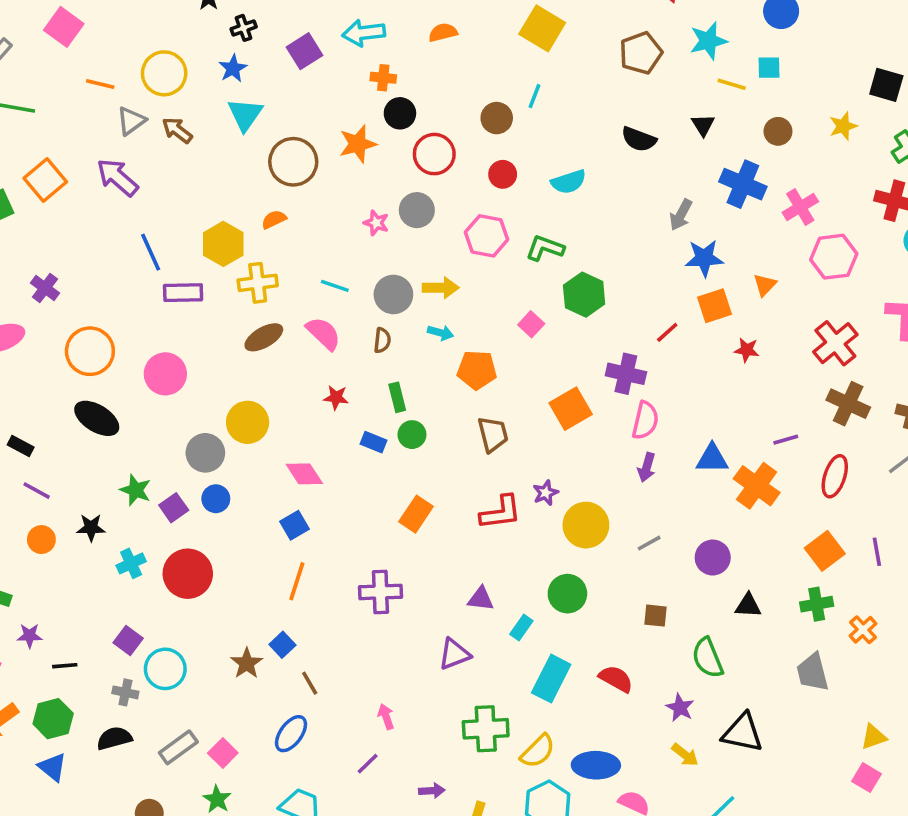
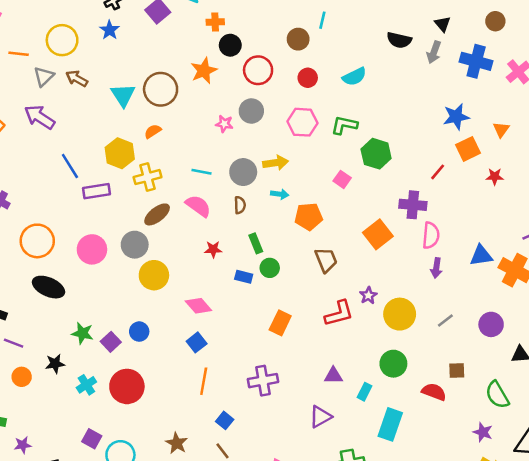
cyan triangle: (245, 114) -> (123, 95), moved
gray arrow: (681, 215) -> (434, 52), moved
gray circle: (205, 453) -> (135, 245), moved
blue square: (282, 645) -> (225, 420), moved
red semicircle: (616, 679) -> (434, 392), moved

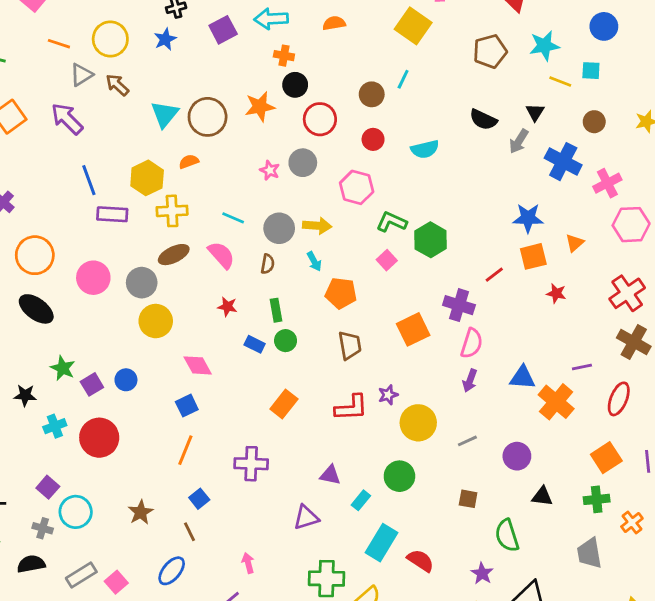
green L-shape: (344, 125) -> (391, 222), moved
cyan arrow: (280, 194) -> (314, 261), turned 42
red semicircle: (434, 392) -> (420, 561), moved

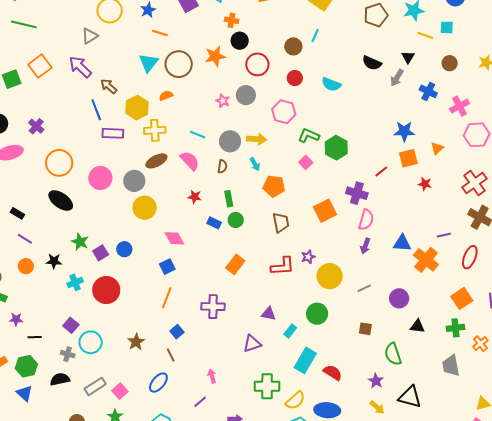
orange line: (59, 44) -> (160, 33), moved
brown arrow: (117, 85) -> (109, 86), moved
cyan semicircle: (425, 149) -> (331, 84), turned 36
blue cross: (563, 162) -> (428, 91), size x0.7

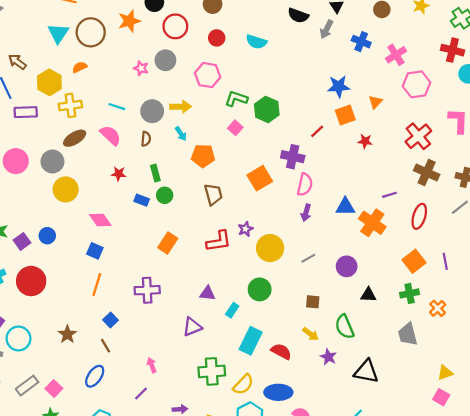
blue square: (167, 267) -> (95, 251), turned -35
yellow arrow: (377, 407) -> (311, 334), moved

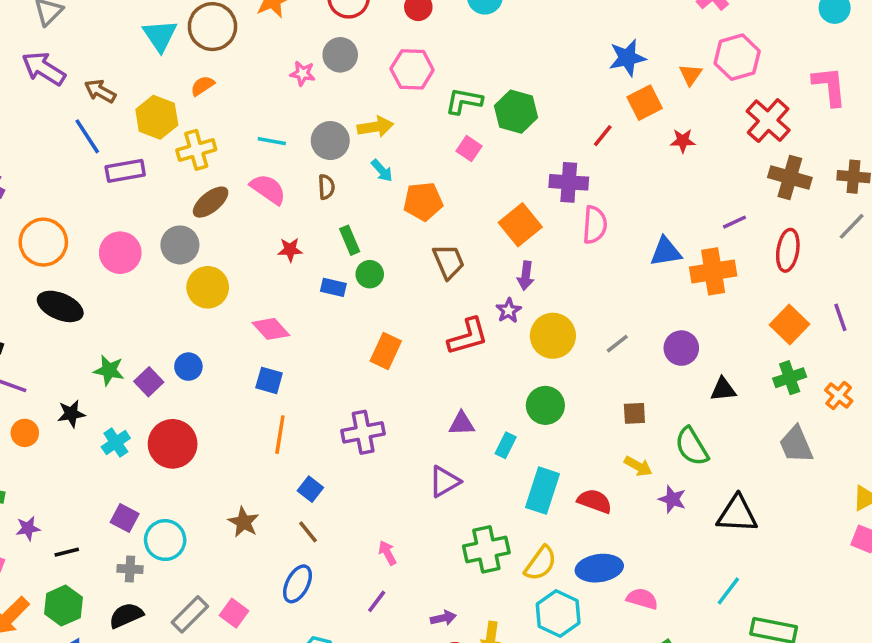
pink hexagon: (417, 84) -> (737, 57), moved
purple arrow: (306, 213) -> (526, 276), moved
orange cross: (372, 223) -> (713, 271), turned -36

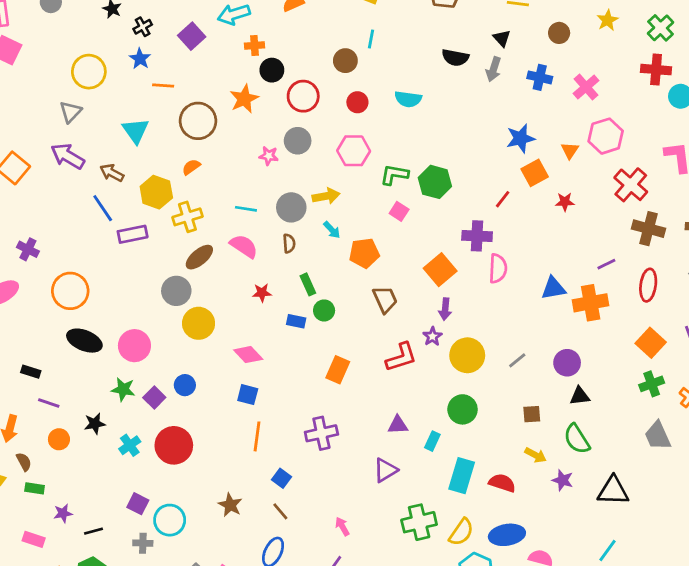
cyan triangle: (160, 36) -> (136, 131), moved
pink circle: (120, 253) -> (134, 346), moved
black triangle: (723, 389) -> (580, 396), moved

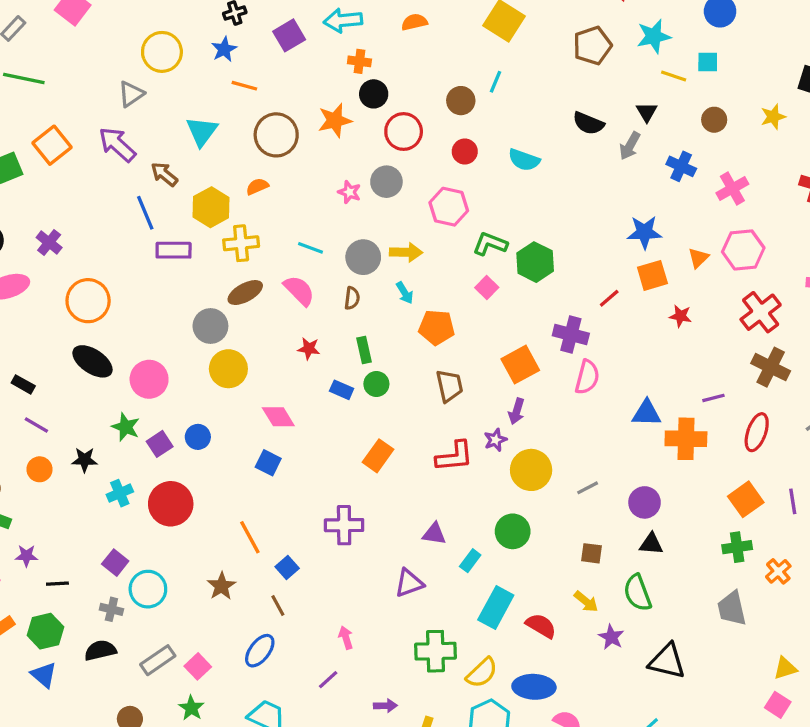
orange line: (257, 436) -> (250, 537), moved, turned -48

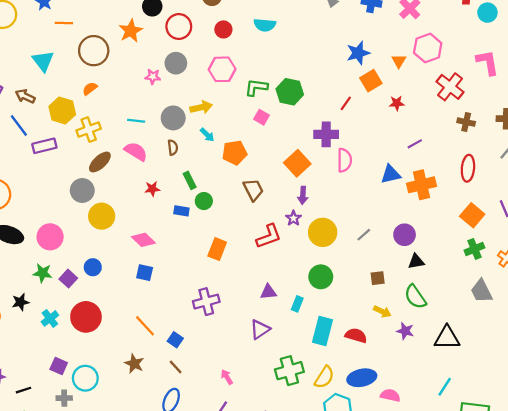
brown cross: (771, 367) -> (466, 122), size x0.7
purple line: (713, 398) -> (415, 144), moved

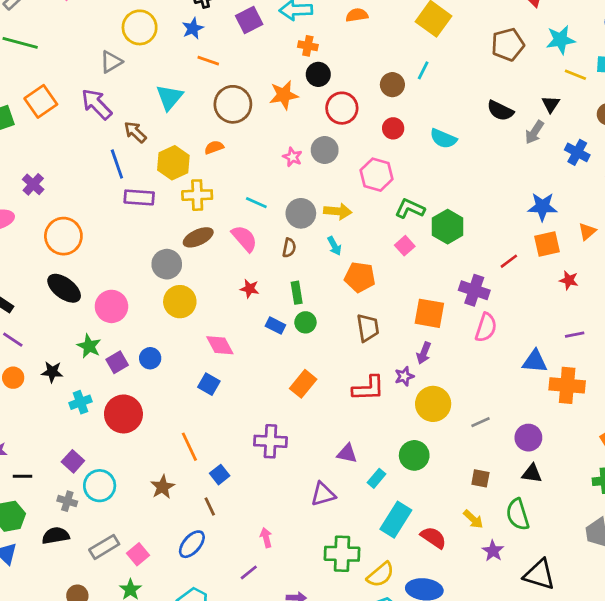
orange square: (297, 163) -> (429, 313), turned 35

